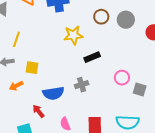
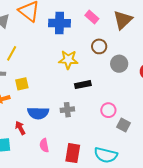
gray circle: (126, 20) -> (119, 64), moved
yellow square: (32, 68) -> (22, 84), turned -32

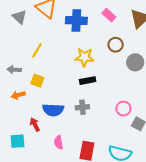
yellow line: (12, 53) -> (37, 50), moved
yellow square: (22, 84) -> (37, 81), turned 32
black rectangle: (83, 85) -> (88, 81), moved

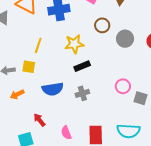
yellow line: (37, 50) -> (38, 45), moved
yellow square: (37, 81) -> (29, 67), moved
blue semicircle: (53, 110) -> (53, 89), moved

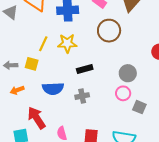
brown circle: (102, 25) -> (109, 31), size x1.5
gray circle: (125, 39) -> (128, 73), moved
yellow star: (74, 44) -> (67, 43), moved
red arrow: (39, 120) -> (37, 118), size x1.6

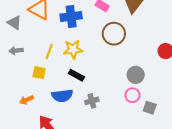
gray arrow: (11, 65) -> (16, 51), moved
black rectangle: (85, 69) -> (76, 75), moved, turned 49

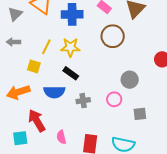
gray triangle: (14, 23) -> (15, 14), turned 35
pink circle: (132, 95) -> (114, 99), moved
orange arrow: (26, 100) -> (18, 92), size x1.6
gray square: (150, 108) -> (140, 114), turned -32

